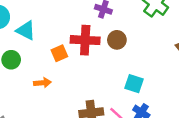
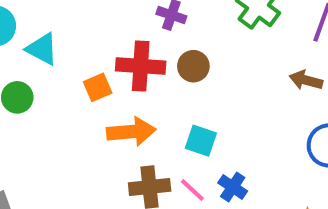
orange arrow: (42, 83) -> (131, 132), moved, size x1.6
cyan square: (134, 84) -> (201, 141), moved

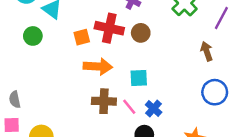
brown arrow: (306, 80) -> (207, 51), turned 48
cyan square: (201, 141) -> (139, 78), turned -30

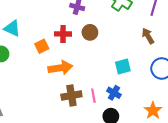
red cross: (109, 28) -> (63, 34), size x0.7
cyan square: (139, 78) -> (123, 67), moved
pink line: (129, 107) -> (93, 96), turned 40

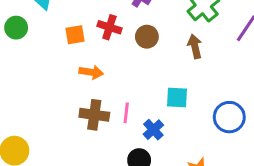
brown arrow: (148, 36) -> (195, 46), moved
orange arrow: (60, 68) -> (91, 72), size x0.7
pink line: (93, 96) -> (126, 113), moved

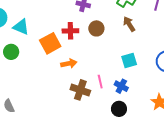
orange square: (75, 35) -> (50, 43), size x1.5
brown cross: (94, 115) -> (80, 90), turned 30

